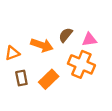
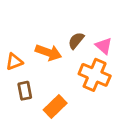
pink triangle: (89, 39) -> (104, 46), turned 49
orange rectangle: (49, 79) -> (55, 106), moved

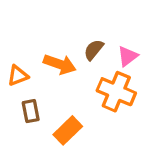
pink triangle: (104, 46) -> (128, 56), turned 42

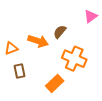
pink triangle: (128, 56) -> (91, 16), moved
orange rectangle: (68, 130) -> (55, 83), moved

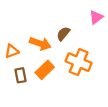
orange rectangle: (55, 83) -> (45, 70), moved

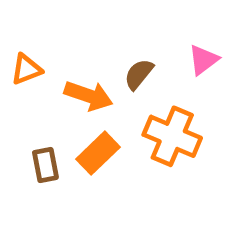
pink triangle: (96, 17) -> (203, 60), moved
orange triangle: (12, 51) -> (26, 69), moved

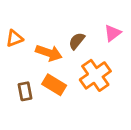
orange cross: (172, 136) -> (95, 75), turned 32
orange rectangle: (98, 153) -> (54, 85), turned 75

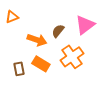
pink triangle: (113, 33) -> (85, 25), size x1.5
orange triangle: (14, 38) -> (12, 17), moved

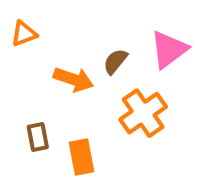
orange rectangle: (41, 64) -> (82, 157), moved, turned 48

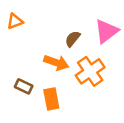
orange arrow: (74, 79) -> (56, 63), moved
brown rectangle: (38, 137) -> (24, 86), turned -54

